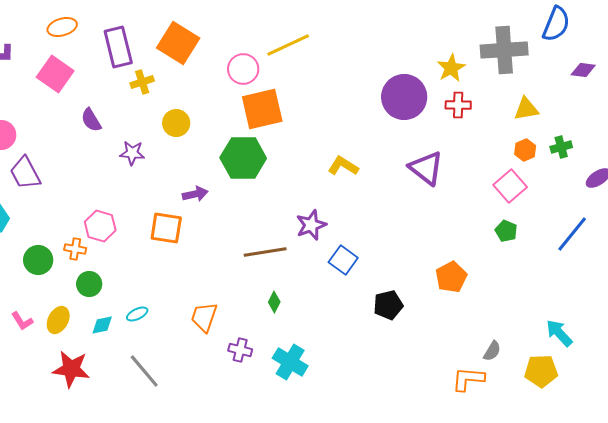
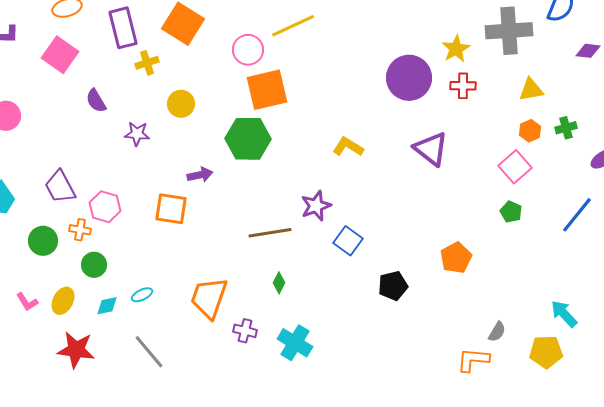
purple trapezoid: (25, 173) -> (60, 187), moved
orange trapezoid: (204, 317) -> (209, 298), size x1.4

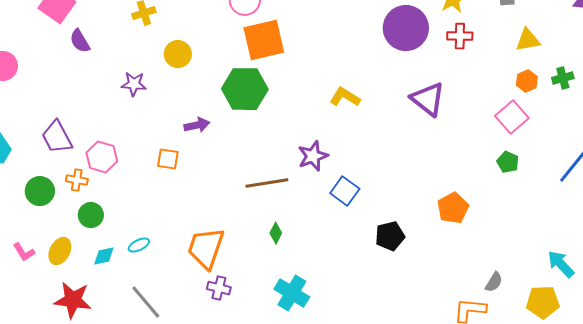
purple semicircle: (96, 101) -> (80, 41), moved
orange square: (171, 209) -> (168, 159), size x0.7
purple cross: (245, 331) -> (219, 288), moved

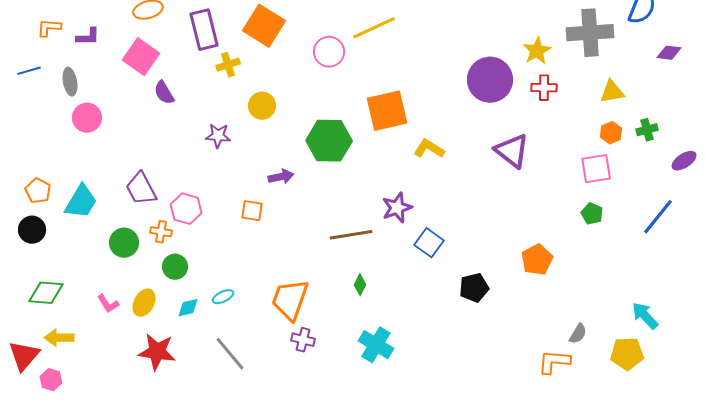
orange square: (264, 40) -> (387, 111), moved
pink square: (512, 117) -> (596, 169), turned 32

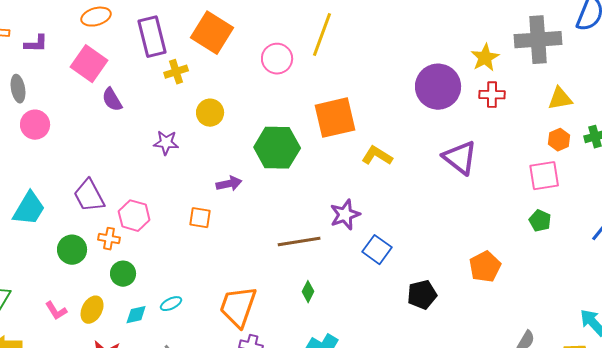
yellow line: (374, 28) -> (322, 35), turned -45

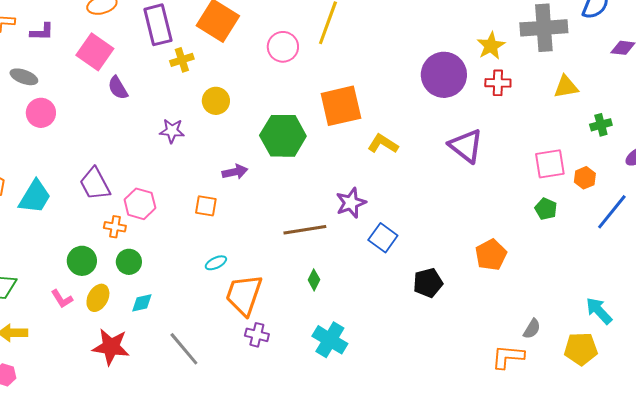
gray ellipse: (18, 89) -> (24, 77), turned -60
orange hexagon: (559, 140) -> (585, 178), moved
green circle: (72, 250) -> (82, 261), moved
cyan ellipse: (171, 304) -> (216, 263), moved

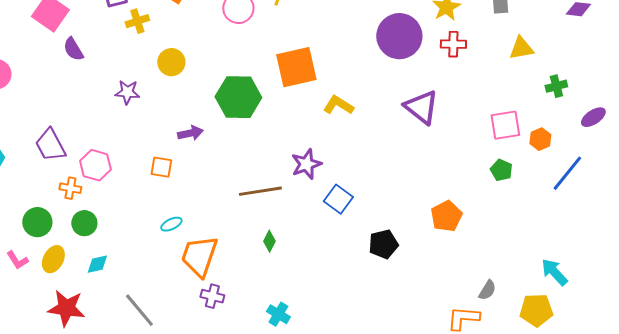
cyan cross: (330, 340) -> (278, 314), moved, size x0.7

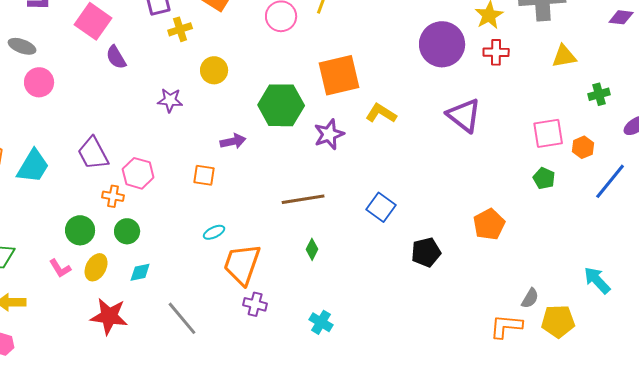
purple star: (306, 164) -> (329, 134), moved
yellow pentagon: (536, 310) -> (558, 321), moved

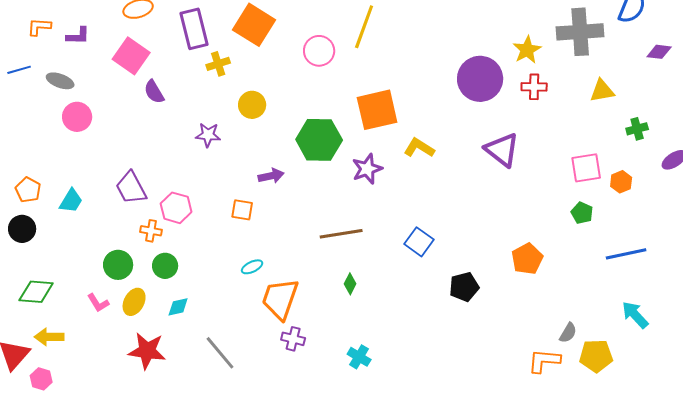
cyan trapezoid: (33, 166) -> (71, 201), size x0.7
blue line: (610, 181) -> (626, 254), moved, turned 39

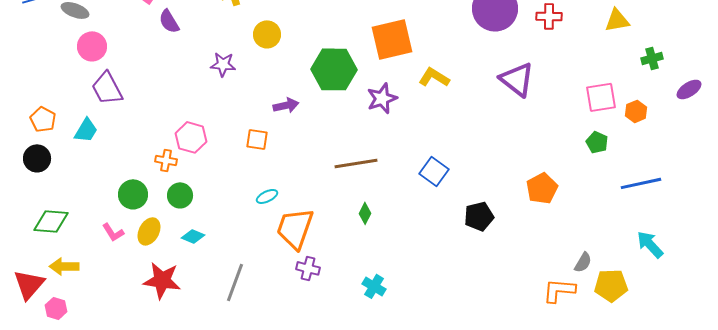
purple trapezoid: (131, 188) -> (107, 88), moved
cyan diamond: (178, 307) -> (193, 236), turned 35
gray line: (220, 353) -> (235, 282), turned 60

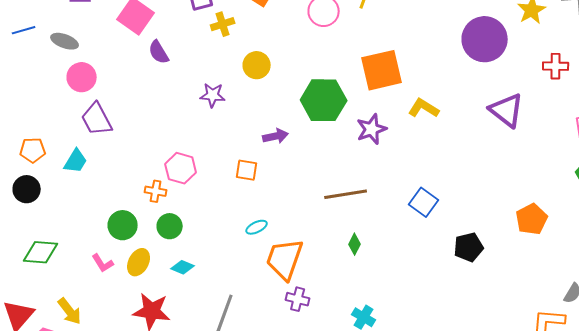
red cross: (549, 16) -> (556, 66), moved
orange pentagon: (43, 119) -> (33, 150), turned -30
yellow arrow: (64, 266) -> (70, 311), moved, turned -128

